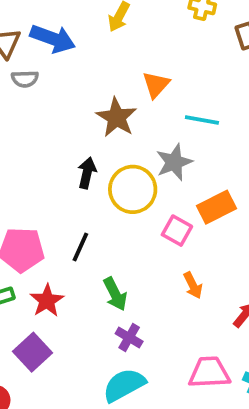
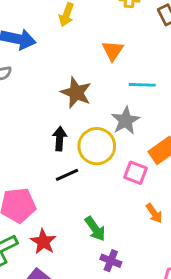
orange triangle: (156, 85) -> (113, 51), moved
black line: (80, 247) -> (67, 175), moved, turned 50

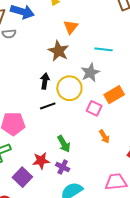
orange triangle: (113, 51) -> (71, 27), moved
red star: (43, 242) -> (41, 161), moved, turned 30
purple cross: (111, 261) -> (63, 167), moved

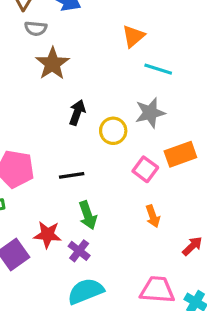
cyan line: (104, 49) -> (158, 69), moved
brown star: (59, 51) -> (52, 64), moved
yellow circle: (69, 88) -> (113, 131), size x0.7
black line: (48, 106) -> (72, 175), moved

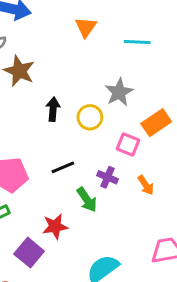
cyan line: (158, 69) -> (137, 42), moved
purple cross: (79, 251) -> (107, 177), moved

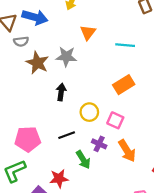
gray star: (119, 92) -> (66, 57), moved, turned 30
yellow circle: (90, 117) -> (89, 112), moved
orange rectangle: (156, 123) -> (124, 85), moved
orange arrow: (146, 185) -> (127, 151), size x1.5

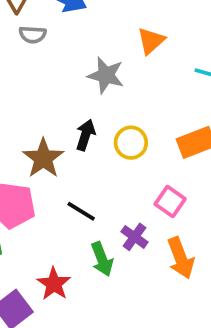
brown star: (37, 63) -> (43, 158), moved
yellow circle: (89, 112) -> (131, 143), moved
black line: (67, 135) -> (81, 211), turned 42
red star: (59, 178) -> (54, 284), turned 30

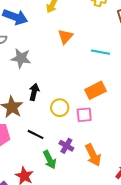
gray star: (106, 75) -> (21, 58), moved
yellow circle: (131, 143) -> (60, 108), moved
pink square: (170, 202) -> (84, 115), moved, turned -35

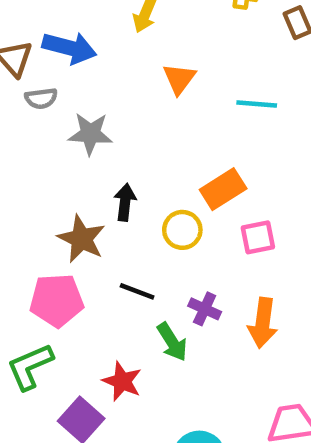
orange rectangle: (96, 90) -> (223, 189), moved
pink square: (84, 115) -> (258, 237), moved
orange arrow: (93, 155) -> (263, 323), turned 40

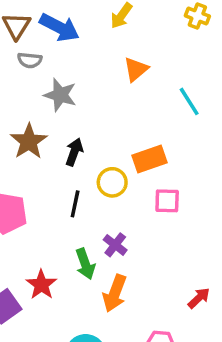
cyan line: (257, 104) -> (189, 101), turned 40
brown star: (82, 239) -> (29, 141), moved
black line: (137, 291) -> (75, 204), moved, turned 68
orange arrow: (263, 323) -> (115, 293), moved

